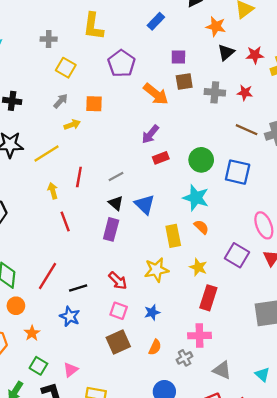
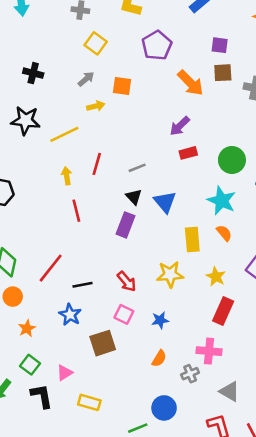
brown square: (118, 342) -> (103, 343), moved

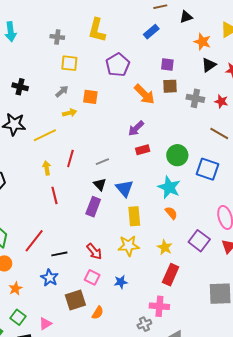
yellow square: (96, 43) -> (69, 63), turned -30
yellow rectangle: (192, 239) -> (134, 216), moved
orange semicircle: (159, 358) -> (98, 313), moved

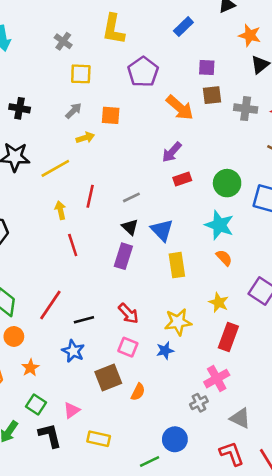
gray cross: (57, 37) -> (63, 41), turned 32
yellow star: (129, 246) -> (178, 322), moved
pink cross: (159, 306) -> (217, 379), turned -30

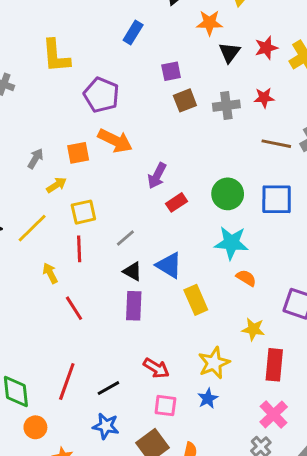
yellow square: (81, 74) -> (83, 212), moved
orange arrow: (180, 108) -> (115, 141), moved

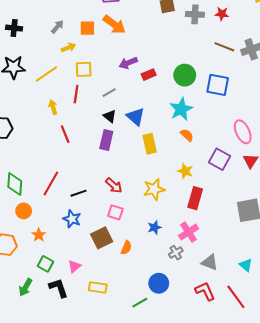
purple arrow: (157, 176) -> (128, 63), moved, turned 30
cyan star: (231, 243) -> (181, 109), turned 30
blue star: (208, 398) -> (154, 227), moved

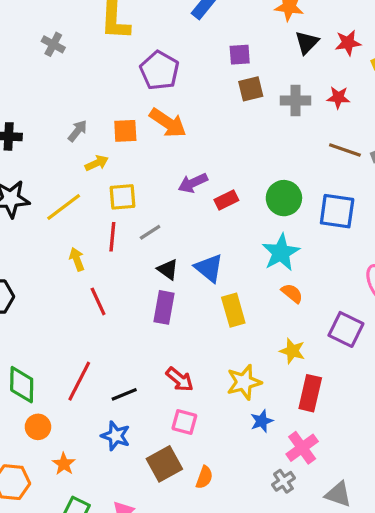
gray line: (109, 93) -> (150, 232), moved
blue star: (154, 227) -> (262, 421), moved

